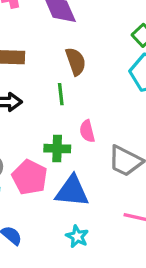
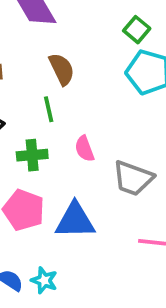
green cross: (57, 149) -> (32, 155), moved
cyan star: (77, 236) -> (44, 280), moved

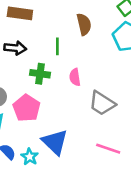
brown semicircle: (62, 69) -> (84, 24), moved
blue triangle: (75, 221) -> (55, 142), moved, turned 32

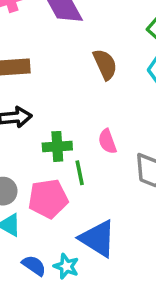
green line: (57, 46) -> (80, 173), moved
pink pentagon: (27, 108) -> (48, 199), turned -30

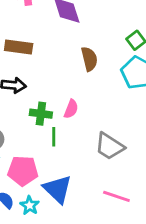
pink semicircle: (107, 141) -> (71, 109), moved, turned -150
pink pentagon: (48, 199) -> (23, 171), moved

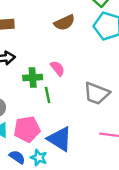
brown semicircle: (89, 59) -> (64, 23), turned 90
pink semicircle: (71, 109) -> (58, 68), turned -49

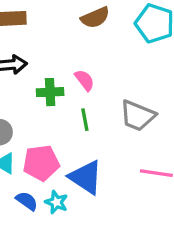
green line: (48, 95) -> (85, 120), moved

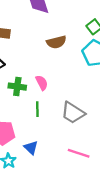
blue triangle: (86, 177) -> (31, 148), size x0.6

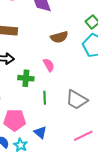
pink semicircle: (42, 83) -> (49, 65), moved
pink line: (79, 153) -> (83, 136), turned -42

